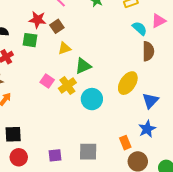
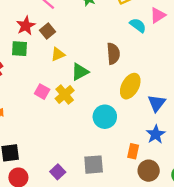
red star: (38, 20) -> (26, 26), turned -30
brown semicircle: (148, 51) -> (113, 54), moved
cyan circle: (92, 99) -> (105, 117), moved
orange rectangle: (125, 143) -> (133, 151), turned 40
purple square: (55, 155) -> (58, 172), turned -32

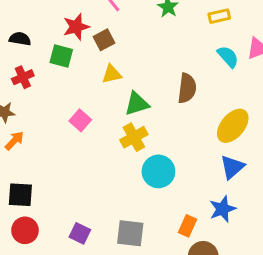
yellow ellipse: (130, 86) -> (233, 126), moved
yellow cross: (65, 95) -> (134, 137), moved
purple square: (58, 172) -> (80, 233), turned -32

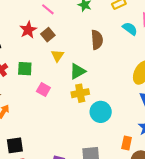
green square: (61, 56) -> (25, 69), moved
yellow triangle: (112, 74) -> (57, 56), turned -32
brown semicircle: (187, 88) -> (97, 40), moved
yellow cross: (134, 137) -> (80, 93), turned 30

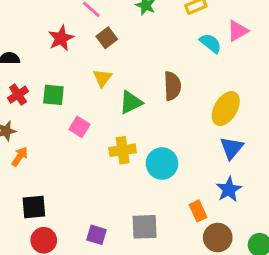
brown square: (48, 35) -> (107, 38), moved
brown semicircle: (97, 40) -> (172, 86), moved
yellow cross: (80, 93) -> (123, 150), moved
orange rectangle: (127, 143) -> (198, 211), turned -40

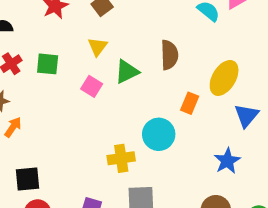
pink square: (80, 127) -> (92, 86), moved
blue triangle: (232, 148) -> (247, 116), moved
yellow cross: (123, 150) -> (121, 158), moved
orange rectangle: (198, 211) -> (190, 103), moved, turned 48

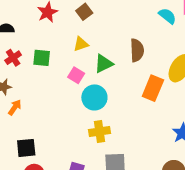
yellow triangle: (98, 47) -> (81, 44), turned 35
orange rectangle: (190, 103) -> (153, 88), size x1.5
cyan circle: (159, 134) -> (94, 97), moved

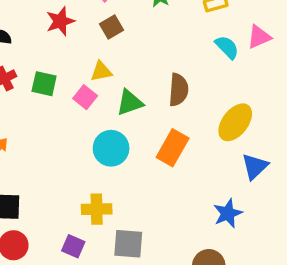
pink square: (76, 75) -> (85, 97), moved
orange rectangle: (153, 88) -> (173, 148), moved
yellow cross: (99, 131) -> (97, 209), moved

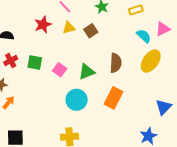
brown square: (112, 27) -> (91, 31), moved
yellow triangle: (101, 71) -> (69, 28), moved
yellow ellipse: (235, 122) -> (151, 61), moved

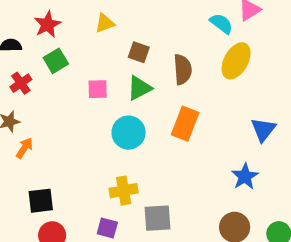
red star: (43, 25) -> (47, 24), moved
brown square: (91, 31) -> (139, 52), moved, turned -32
green square: (35, 63) -> (56, 61), moved, turned -35
pink square: (60, 70) -> (98, 89), turned -32

